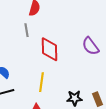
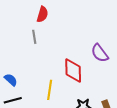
red diamond: (50, 49) -> (73, 71), moved

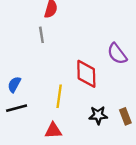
blue semicircle: (11, 80) -> (14, 84), turned -104

